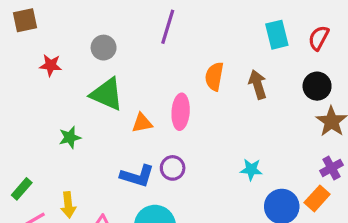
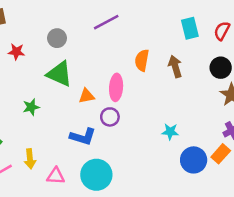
purple line: (168, 27) -> (106, 22), turned 45
purple circle: (173, 168) -> (110, 117), moved

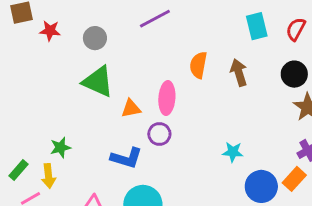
red star: (16, 52) -> (50, 31), moved
green star: (31, 107) -> (60, 147), moved
yellow arrow: (30, 159) -> (49, 176), moved

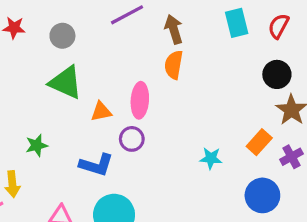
brown arrow: (239, 73) -> (174, 29), moved
green star: (60, 147) -> (37, 145), moved
orange rectangle: (294, 179) -> (259, 142), moved
blue circle: (261, 186) -> (262, 195), moved

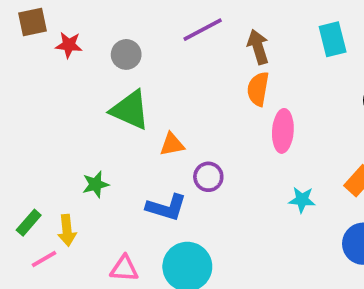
pink ellipse: (140, 100) -> (283, 131), moved

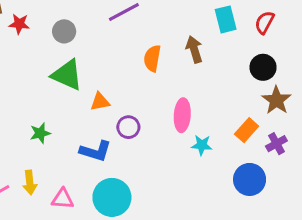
brown arrow: (258, 47) -> (194, 49), moved
orange semicircle: (258, 89) -> (152, 58), moved
pink ellipse: (283, 131) -> (182, 115), moved
yellow arrow: (67, 230) -> (30, 182), moved

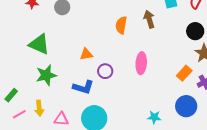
green triangle: (67, 75) -> (39, 44), moved
green star: (40, 133) -> (46, 75), size x1.5
cyan star: (202, 145) -> (154, 117), moved

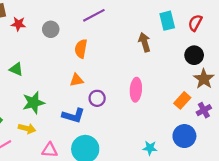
orange semicircle: (121, 25) -> (81, 49), moved
green triangle: (39, 44) -> (16, 69), moved, size x0.6
yellow arrow: (39, 108) -> (27, 128), moved, turned -70

